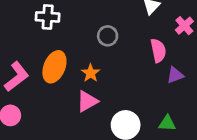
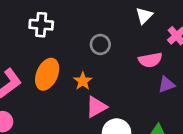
pink semicircle: (158, 51) -> (150, 60), turned 90
pink triangle: (87, 101) -> (96, 107), moved

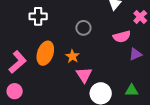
pink triangle: (96, 107) -> (84, 75), turned -30

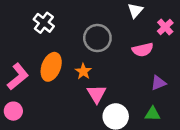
white cross: (38, 16) -> (44, 23), turned 36
gray circle: (83, 28) -> (97, 38), size x1.5
purple triangle: (135, 54) -> (158, 83), moved

